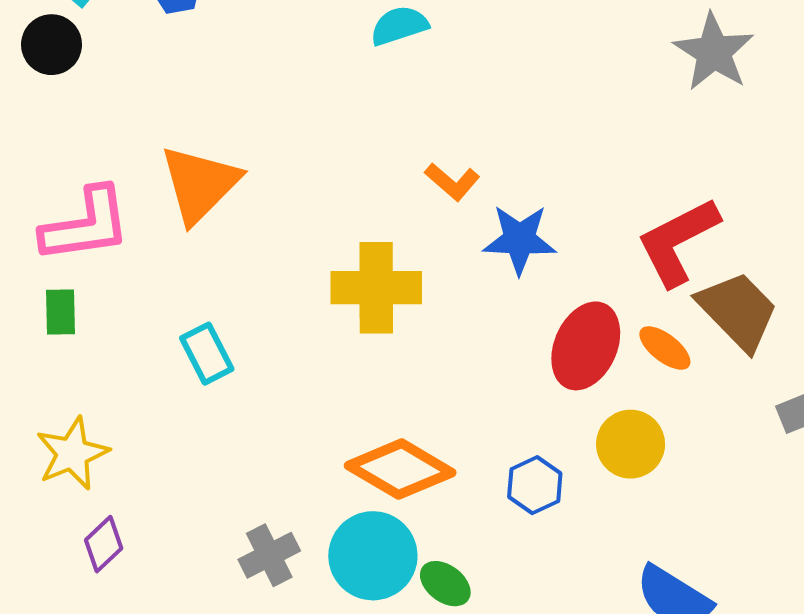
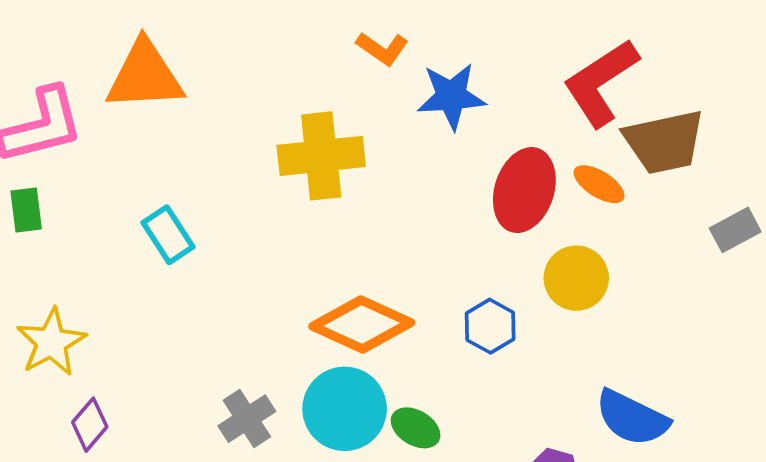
orange triangle: (200, 184) -> (145, 76), turned 48
brown trapezoid: (738, 311) -> (664, 142), turned 128

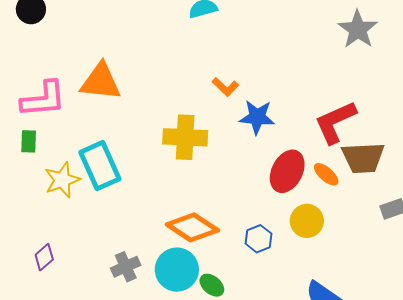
cyan rectangle: (168, 235) -> (100, 166), size x1.6
yellow star: (51, 342) -> (62, 180), moved

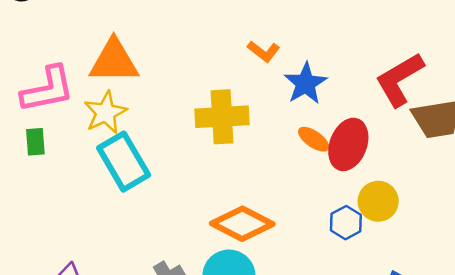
blue star: (257, 117) -> (305, 83), turned -30
orange ellipse: (326, 174) -> (314, 139), moved
yellow star: (62, 180) -> (105, 113), moved
blue hexagon: (259, 239) -> (346, 223), moved

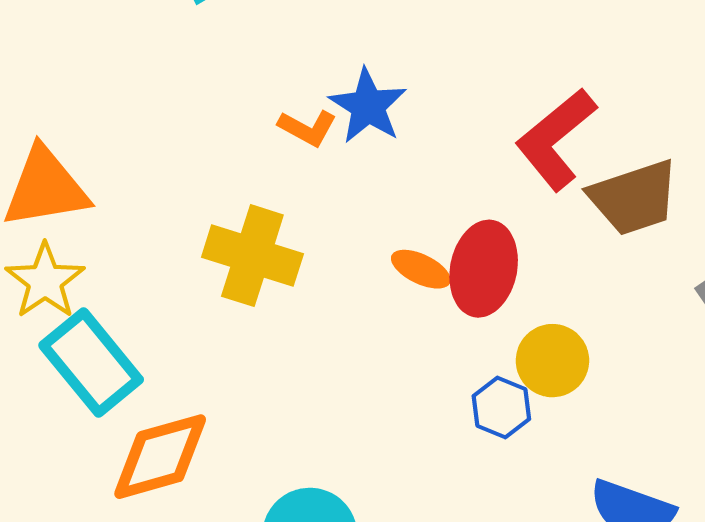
blue star: (305, 83) -> (368, 106), moved
yellow cross: (222, 117) -> (252, 256), turned 30
orange diamond: (242, 224) -> (160, 457), moved, turned -34

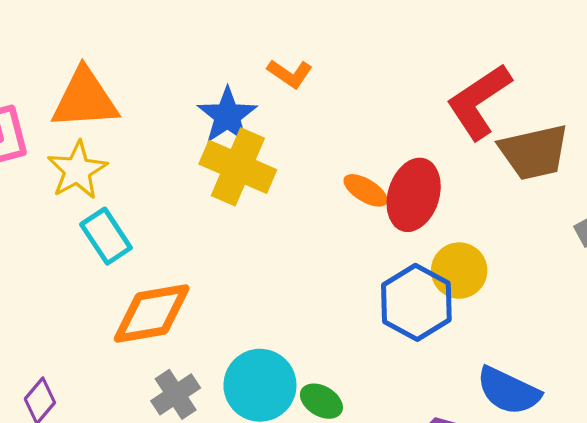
blue star: (368, 106) -> (227, 116), moved
cyan rectangle: (91, 362) -> (106, 236), size x0.7
blue hexagon: (501, 407) -> (416, 302), size x1.6

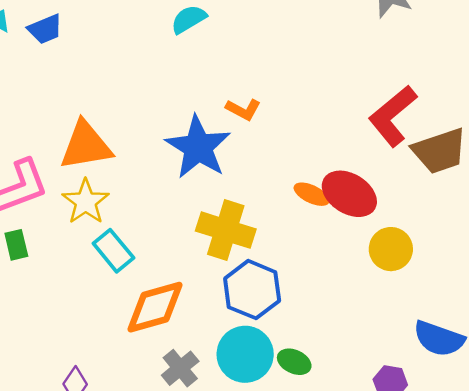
blue star: (227, 116) -> (198, 147), size x1.4
yellow cross: (238, 167) -> (226, 230), moved
red ellipse: (414, 195) -> (349, 194), turned -70
blue hexagon: (416, 302) -> (252, 290), moved

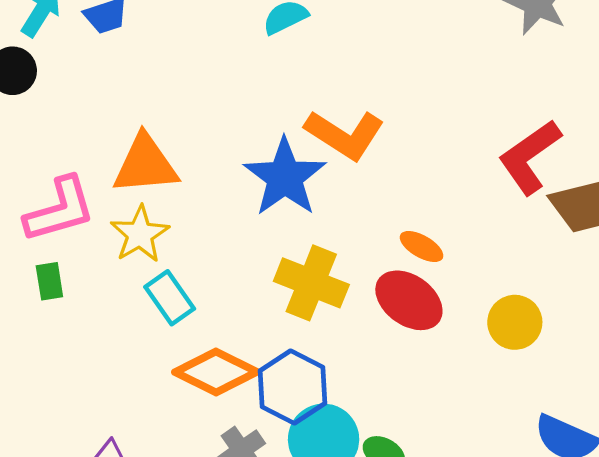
orange L-shape: (243, 109) -> (345, 135), size x1.8
red ellipse: (349, 194) -> (409, 300), moved
blue hexagon: (252, 290) -> (293, 387), moved
orange diamond: (155, 307) -> (216, 372), turned 38

